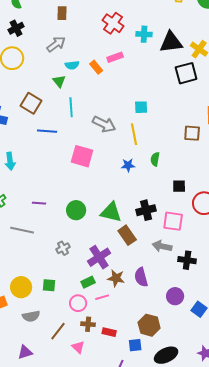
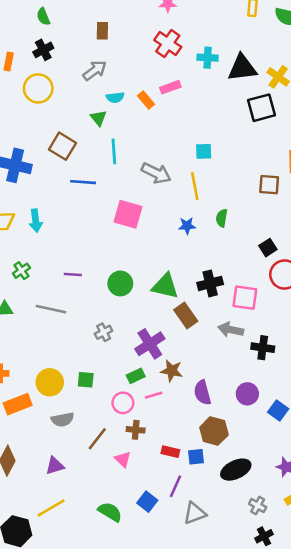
black square: (179, 186) -> (268, 248), moved, turned -32
purple semicircle: (141, 277) -> (202, 393), moved
red rectangle: (109, 332) -> (170, 452), moved

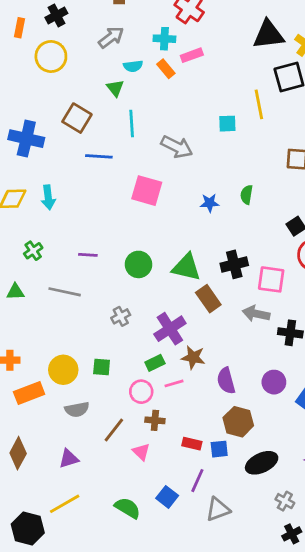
cyan cross: (208, 58) -> (164, 39), moved
yellow line: (195, 186) -> (259, 104), moved

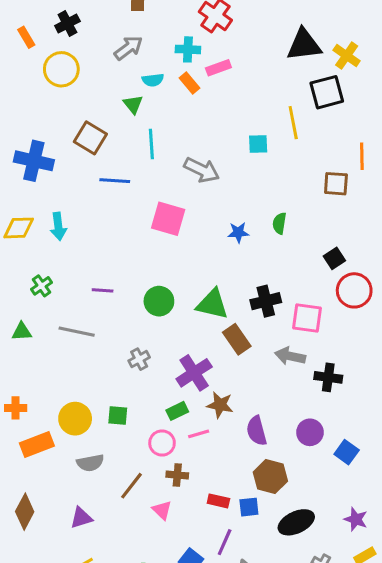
orange rectangle: (19, 28) -> (26, 37), turned -42

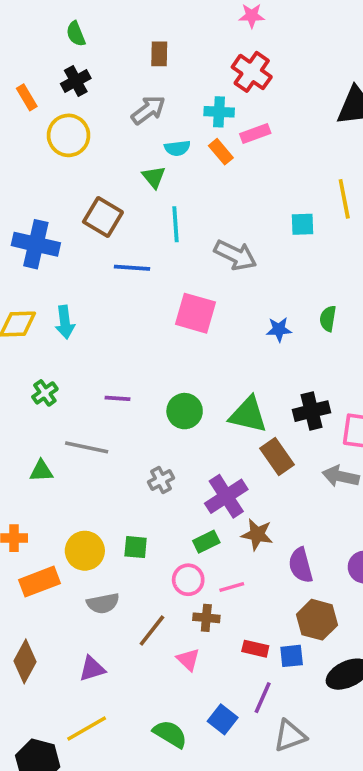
green triangle: (22, 332) -> (41, 471), moved
pink line: (199, 434) -> (232, 587), moved

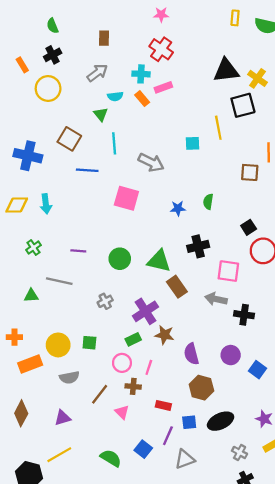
black cross: (312, 411) -> (198, 246), moved
pink line: (232, 587) -> (149, 367), turned -56
blue square: (292, 656) -> (189, 422), moved

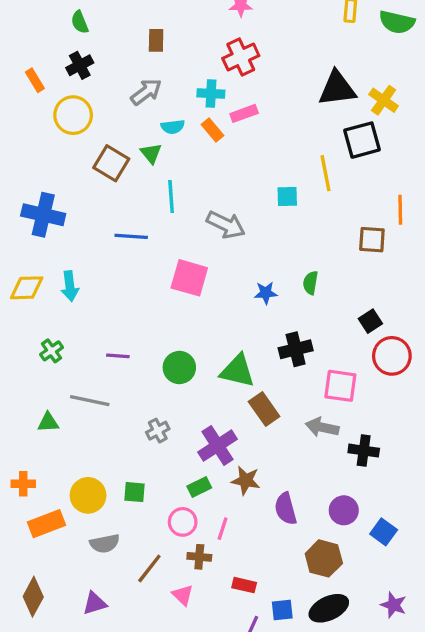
red cross: (161, 49) -> (241, 57), turned 30
brown square: (69, 139) -> (111, 163), moved
brown hexagon: (201, 388) -> (324, 558), moved

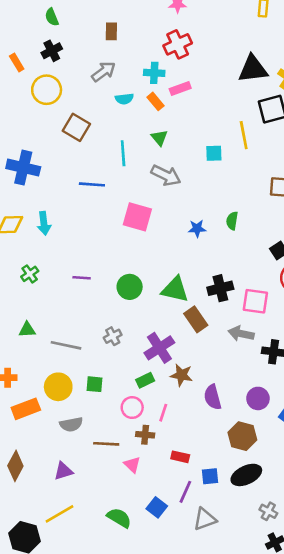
green triangle: (151, 153) -> (159, 138), moved
black cross: (296, 349) -> (220, 288), moved
gray line: (90, 401) -> (66, 345), moved
brown line: (149, 568) -> (106, 444), turned 55

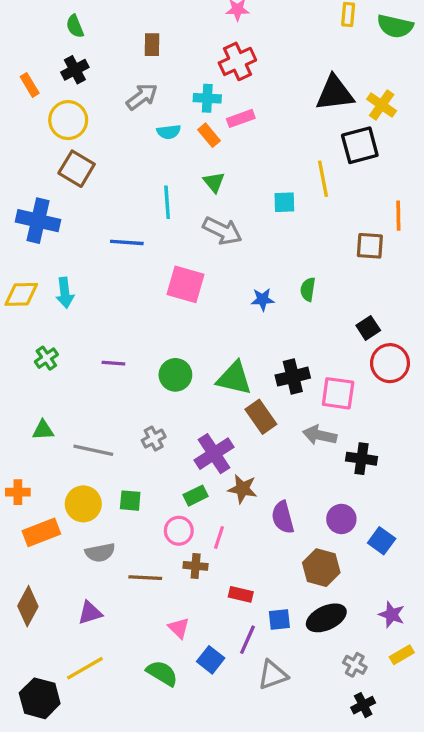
brown square: (76, 127) -> (77, 169), moved
pink triangle: (132, 465) -> (179, 628), moved

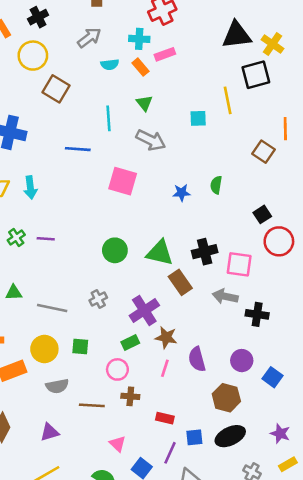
brown square: (77, 169) -> (56, 89), moved
brown square: (370, 246) -> (264, 152), turned 30
purple line: (113, 363) -> (46, 239), moved
pink line: (219, 537) -> (165, 368), moved

